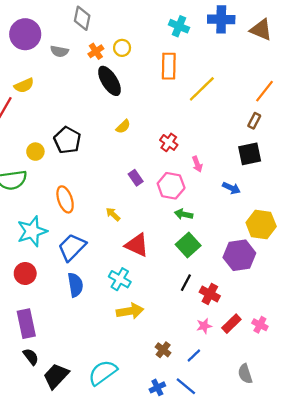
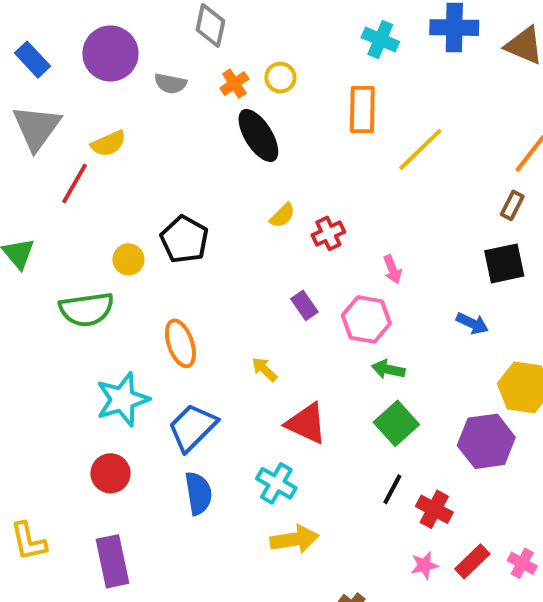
red cross: (169, 142) -> (328, 233), moved, turned 30
pink arrow: (197, 164) -> (392, 269), moved

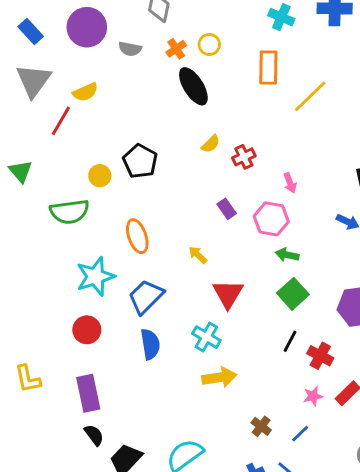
red triangle: (306, 423) -> (228, 294), turned 36

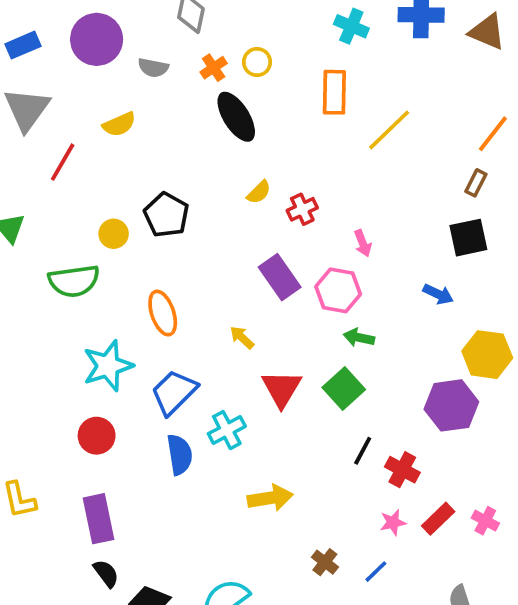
blue rectangle: (31, 32) -> (23, 45), turned -70
yellow semicircle: (85, 92) -> (119, 124), moved
purple rectangle: (227, 209) -> (280, 277), size x1.6
green square: (293, 294) -> (344, 388), moved
cyan cross: (206, 337) -> (227, 430), moved, turned 32

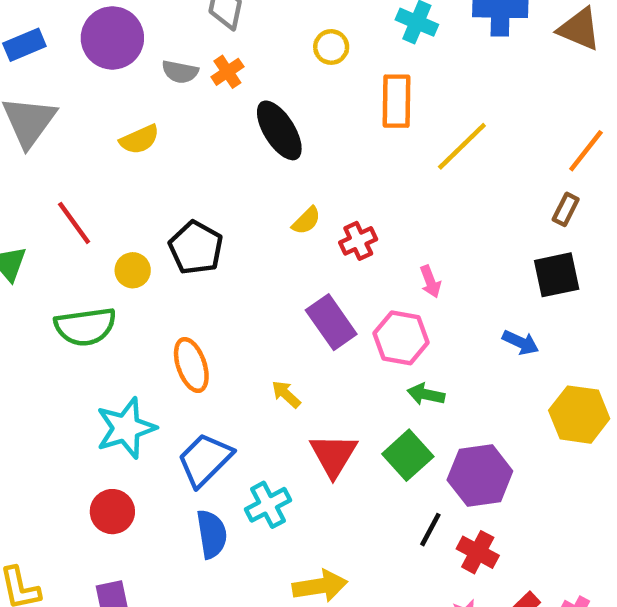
yellow circle: (257, 62) -> (331, 47), moved
orange cross: (214, 68) -> (227, 72), moved
red line: (63, 162) -> (74, 223), moved, turned -66
purple hexagon: (451, 405) -> (480, 475), moved

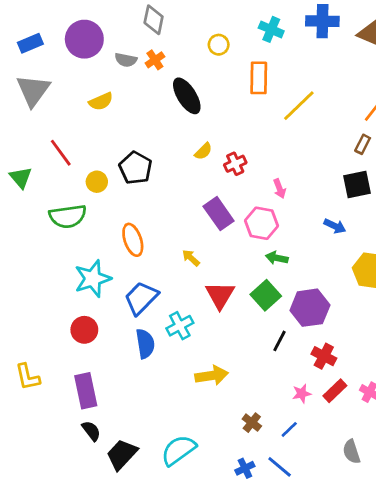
red cross: (478, 552) -> (324, 356), moved

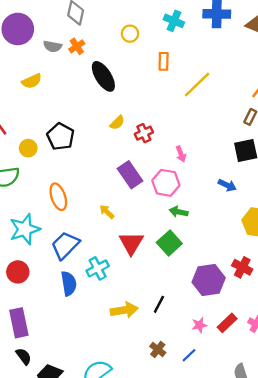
orange rectangle: (259, 78) -> (164, 61), size x0.7
purple hexagon: (310, 308) -> (209, 280), moved
black line: (280, 341) -> (159, 304), moved
red cross: (324, 356) -> (242, 267), moved

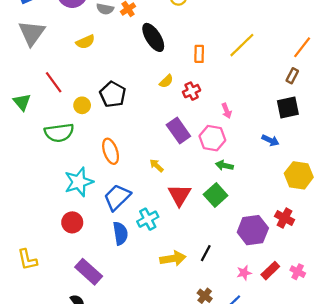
orange rectangle: (164, 61) -> (199, 54), moved
purple rectangle: (19, 323) -> (89, 272), moved, turned -36

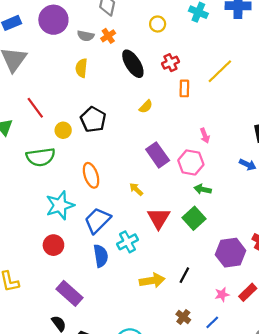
yellow semicircle: (85, 42) -> (81, 68), moved, turned 120
orange rectangle: (199, 54) -> (184, 88), moved
red cross: (192, 91) -> (170, 63), moved

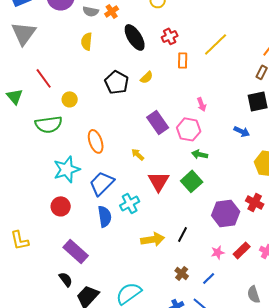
black pentagon: (93, 120) -> (117, 82), moved

